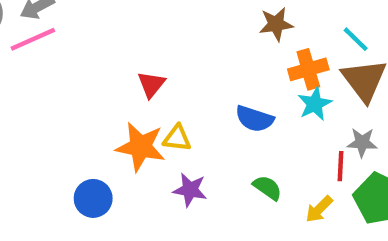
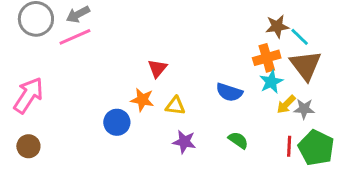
brown star: (276, 24) -> (277, 26), moved
orange star: (140, 147) -> (142, 100), moved, size x0.7
red line: (341, 166) -> (289, 146), moved
blue circle: (93, 198) -> (117, 122), moved
yellow arrow: (319, 209) -> (286, 104), moved

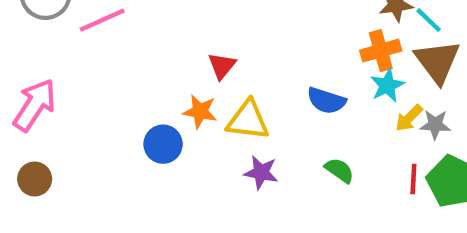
yellow triangle: (175, 106) -> (248, 120), size x1.5

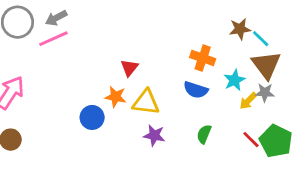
orange cross: (381, 51) -> (203, 58), moved, turned 35
gray star: (435, 125) -> (265, 93), moved
green semicircle: (339, 170) -> (204, 134), turned -102
red line: (413, 179) -> (251, 140), turned -48

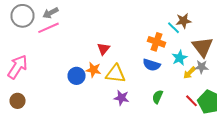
cyan line: (261, 39) -> (174, 28), moved
blue circle: (92, 117) -> (76, 76), moved

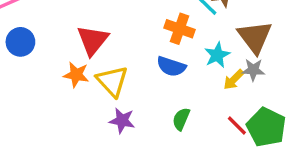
red triangle: (104, 49) -> (93, 40), size x1.5
yellow triangle: (116, 74) -> (112, 81), turned 40
blue circle: (76, 76) -> (20, 42), moved

